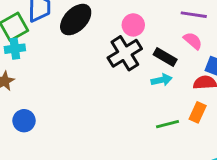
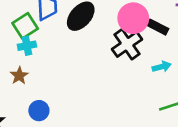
pink circle: (133, 25) -> (133, 18), size x1.5
black rectangle: (165, 57) -> (158, 27), moved

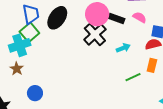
green square: (25, 26) -> (29, 32), moved
cyan cross: (27, 46) -> (20, 45), size x1.5

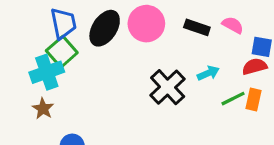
pink circle: (97, 14) -> (146, 24), moved
black cross: (95, 34) -> (168, 87), moved
green line: (133, 77) -> (233, 99), moved

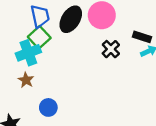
black rectangle: (197, 27) -> (142, 37), moved
black cross: (168, 87) -> (111, 49), moved, size x0.7

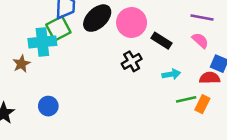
black rectangle: (142, 37) -> (161, 41), moved
brown star: (26, 80) -> (21, 64), moved

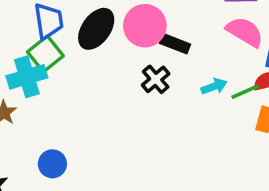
pink semicircle: (200, 40) -> (245, 32), size x1.5
black rectangle: (161, 41) -> (175, 44), moved
green line: (186, 99) -> (245, 92), moved

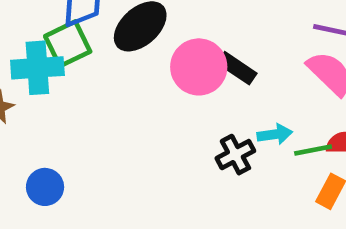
pink circle: (145, 26) -> (199, 67), moved
black cross: (156, 79) -> (235, 155), moved

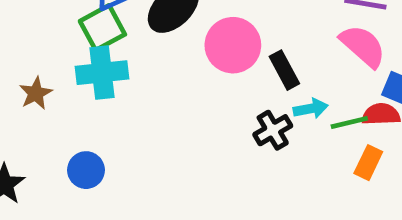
cyan cross: (37, 68) -> (102, 73), moved
black rectangle: (237, 68) -> (284, 70), moved, turned 30

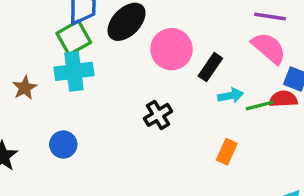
black rectangle: (284, 70) -> (210, 67), turned 64
black cross: (273, 130) -> (158, 115), moved
orange rectangle: (368, 163) -> (227, 152), moved

